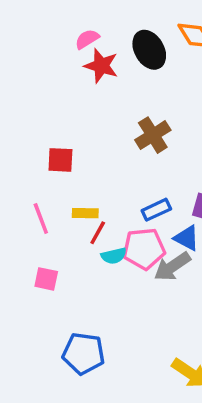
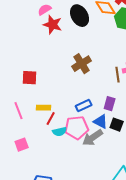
pink square: (46, 279) -> (22, 145), turned -32

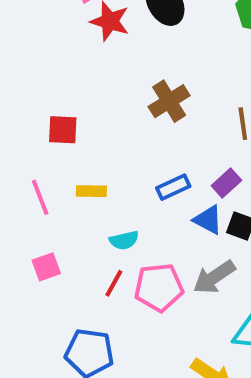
purple rectangle: (110, 104) -> (226, 183), turned 32
red line: (51, 119) -> (114, 283), moved
pink pentagon: (77, 128) -> (159, 287), moved
gray arrow: (93, 138) -> (214, 277), moved

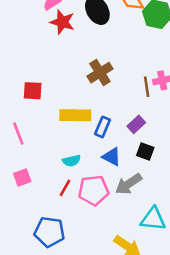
blue rectangle: (173, 187) -> (103, 127), turned -42
yellow rectangle: (91, 191) -> (75, 115), moved, size x1.6
blue triangle: (208, 220) -> (112, 157), moved

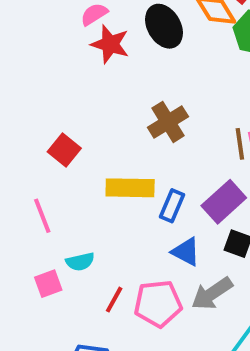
red square: (33, 91) -> (64, 150), turned 36
purple rectangle: (136, 124) -> (224, 202), size x1.5
cyan semicircle: (71, 161) -> (80, 262), moved

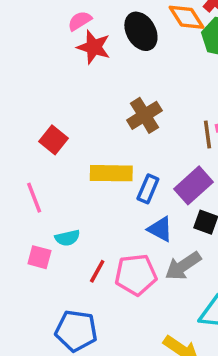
pink square: (48, 284) -> (39, 257), turned 35

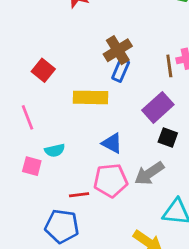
blue rectangle: (148, 189) -> (121, 70), moved
blue triangle: (160, 229) -> (112, 143), moved
red line: (97, 271) -> (79, 195), moved, turned 54

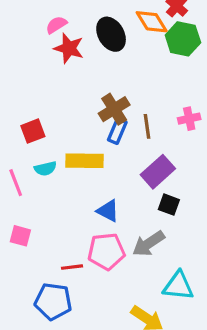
brown line: (169, 66) -> (147, 126), moved
red square: (43, 70) -> (33, 131), turned 30
cyan semicircle: (55, 150) -> (45, 169), moved

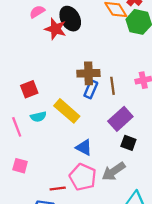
pink semicircle: (56, 25) -> (37, 12), moved
black ellipse: (111, 34) -> (70, 19), moved
brown cross: (114, 109) -> (88, 73), turned 30
yellow rectangle: (84, 161) -> (67, 111), turned 40
pink pentagon: (106, 251) -> (83, 177), turned 30

